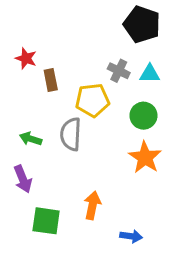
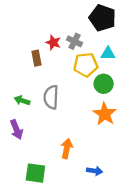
red star: (26, 58) -> (53, 42), moved
gray cross: (119, 71) -> (75, 41), moved
yellow pentagon: (92, 100) -> (86, 65), moved
green square: (46, 221) -> (35, 173), moved

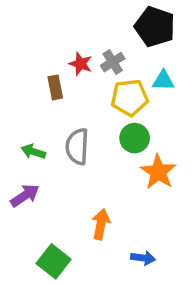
gray cross: (75, 41) -> (113, 62), turned 32
green circle: (104, 84) -> (135, 138), moved
purple arrow: (16, 130) -> (25, 195), turned -102
green square: (35, 173) -> (54, 261), turned 30

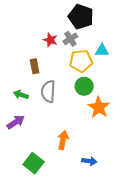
black pentagon: (155, 27) -> (81, 17), moved
brown rectangle: (55, 87) -> (35, 66), moved

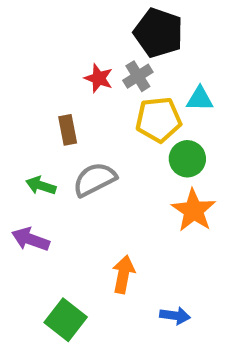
green circle: (84, 86) -> (187, 159), moved
gray semicircle: (48, 92) -> (95, 179), turned 60
purple arrow: (16, 122) -> (31, 239), turned -126

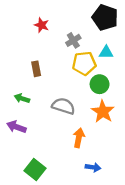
black pentagon: (158, 33) -> (105, 17), moved
red star: (99, 78) -> (42, 25), moved
gray semicircle: (95, 179) -> (63, 106), moved, turned 45
orange arrow: (123, 274) -> (79, 138), moved

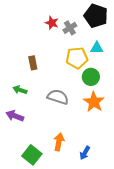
red star: (42, 25) -> (52, 23), moved
gray cross: (73, 40) -> (70, 28), moved
orange arrow: (79, 138) -> (59, 142), moved
blue arrow: (93, 167) -> (85, 153), turned 112

